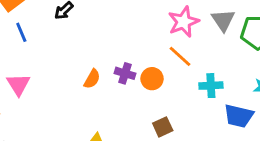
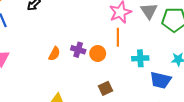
orange line: (180, 56) -> (118, 37), turned 48

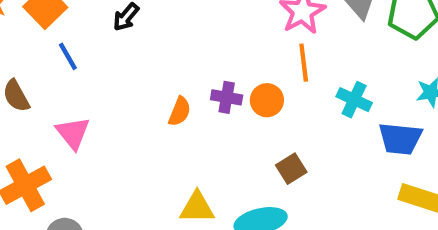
cyan cross: (140, 58) -> (354, 100), turned 35

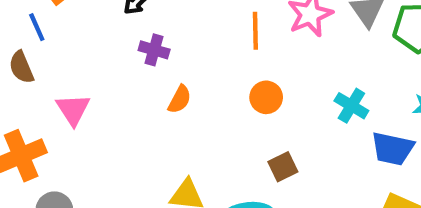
blue line: (68, 56) -> (37, 27), moved
orange line: (304, 63) -> (255, 31), moved
purple cross: (227, 97) -> (154, 50), moved

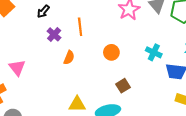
orange line: (255, 31) -> (80, 27), moved
purple cross: (154, 50) -> (54, 34), turned 32

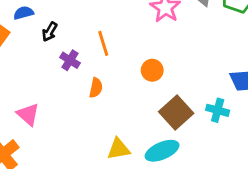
cyan cross: (154, 52) -> (218, 110), moved
brown square: (123, 86) -> (176, 113), size x1.6

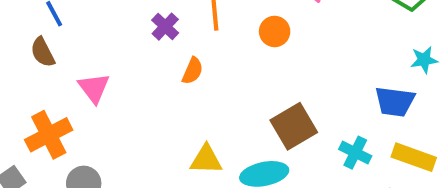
orange circle: (152, 70) -> (275, 31), moved
cyan cross: (218, 110) -> (355, 153), moved

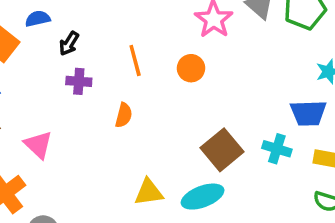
purple cross: (165, 27) -> (79, 81), moved, turned -30
cyan cross: (355, 153) -> (277, 149), moved

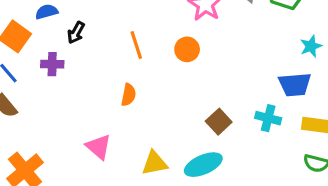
purple cross: (79, 81) -> (52, 64), moved
pink triangle: (38, 145) -> (98, 147), moved
brown square: (222, 150) -> (219, 122), size x0.7

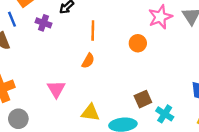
orange line: (136, 45) -> (93, 31), moved
cyan cross: (268, 118) -> (165, 114), moved

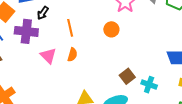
purple cross: (44, 23) -> (26, 31), size x1.6
pink triangle: (56, 89) -> (48, 56), moved

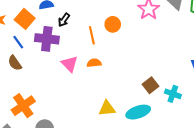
orange circle: (111, 29) -> (113, 24), moved
orange semicircle: (72, 55) -> (94, 63), turned -112

